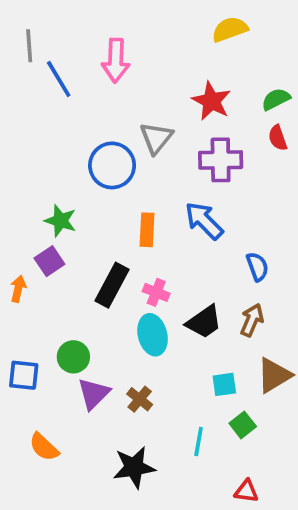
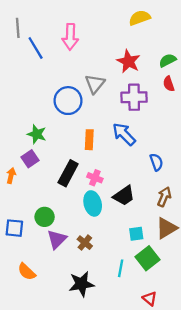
brown arrow: (252, 320) -> (164, 197), moved
green square: (243, 425) -> (147, 258), size x1.5
red triangle: (246, 491) -> (150, 299), turned 32

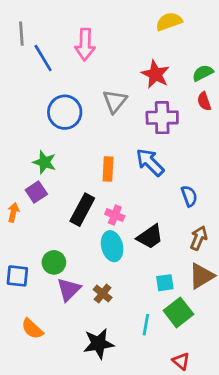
blue circle: (68, 101) -> (65, 112), moved

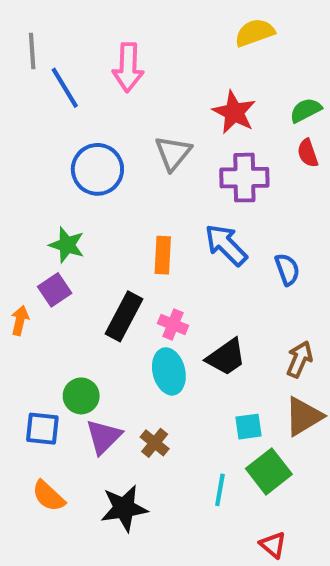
blue semicircle: (189, 196) -> (287, 269), moved
blue square: (17, 276) -> (42, 429), moved
black star: (99, 344) -> (124, 508), moved

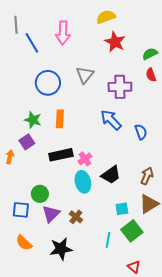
yellow semicircle: (255, 33) -> (106, 17), moved
red star: (234, 112) -> (115, 42), moved
orange rectangle: (163, 255) -> (60, 119), moved
black rectangle: (124, 316) -> (61, 155), turned 50
pink cross: (173, 325) -> (85, 159), turned 32

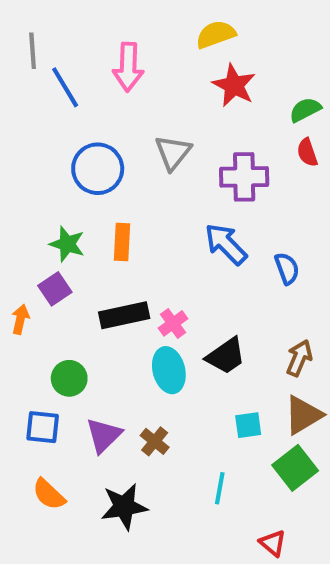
green circle: (40, 194) -> (69, 378), moved
green square: (132, 231) -> (295, 468), moved

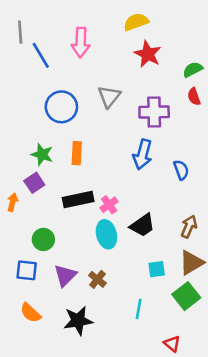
blue arrow: (226, 244) -> (143, 154), turned -120

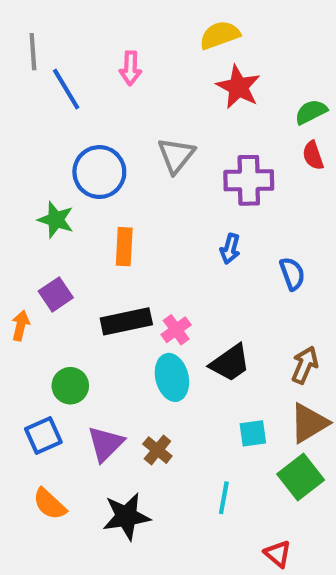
pink arrow: (81, 42) -> (130, 68), size x0.7
green star: (42, 154) -> (56, 220), moved
blue arrow: (143, 154) -> (230, 249), size x0.6
blue square: (27, 270) -> (43, 436), turned -30

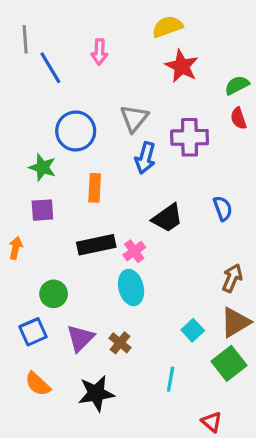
blue arrow: (230, 249) -> (145, 158), moved, size x1.4
purple square: (56, 294) -> (42, 210), moved, turned 30
black trapezoid: (230, 363) -> (167, 218), moved
cyan square: (253, 433) -> (193, 330), turned -35

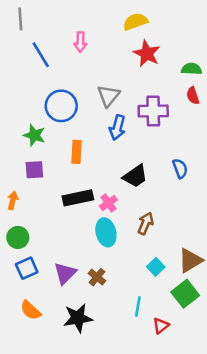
gray line: (25, 39) -> (20, 19), moved
green semicircle: (237, 85) -> (192, 69), turned 30
brown arrow: (232, 278) -> (146, 223), moved
green circle: (54, 294) -> (18, 237), moved
red triangle: (212, 422) -> (161, 326), moved, turned 42

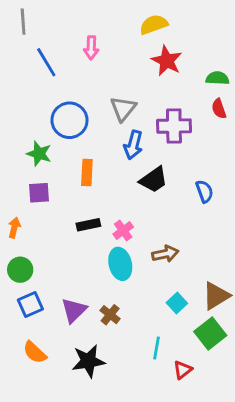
black trapezoid: (135, 176) -> (154, 180), moved
black rectangle: (78, 198) -> (88, 225), size x0.7
brown arrow: (146, 223) -> (165, 254), turned 55

